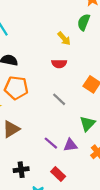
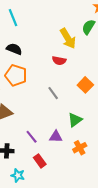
yellow arrow: (64, 38) -> (68, 38), size x1.5
purple line: (51, 143) -> (32, 137), moved

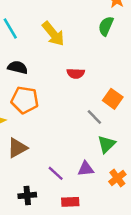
yellow arrow: (68, 38) -> (53, 34), moved
gray line: (53, 93) -> (94, 117), moved
red rectangle: (40, 161) -> (70, 202), turned -48

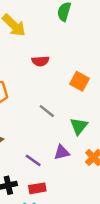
gray line: (94, 117) -> (47, 111), moved
red rectangle: (70, 202) -> (37, 188), moved

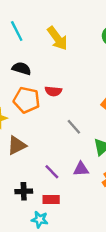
red semicircle: (40, 61) -> (53, 91), moved

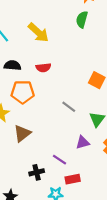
red semicircle: (53, 91) -> (43, 68), moved
purple line: (52, 172) -> (59, 160), moved
red rectangle: (51, 199) -> (73, 179), moved

